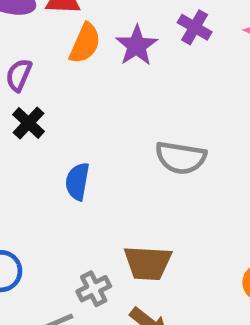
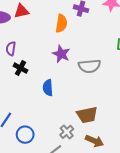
orange semicircle: (85, 43) -> (61, 23), moved
purple star: (137, 46) -> (61, 54), moved

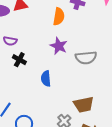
purple semicircle: (11, 49) -> (10, 41), turned -88

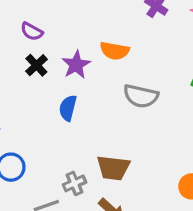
orange semicircle: (59, 17) -> (115, 51), moved, turned 72
purple star: (59, 46) -> (76, 65), moved

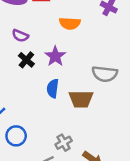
orange semicircle: (115, 51) -> (70, 23), moved
brown trapezoid: (113, 168) -> (81, 99), moved

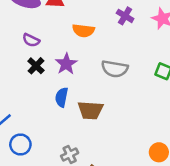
gray semicircle: (105, 74) -> (115, 69), moved

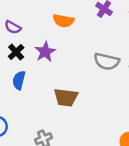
gray semicircle: (115, 69) -> (107, 61), moved
blue semicircle: (62, 97) -> (19, 80), moved

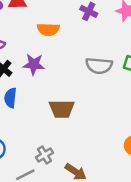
purple star: (45, 52) -> (34, 64), turned -30

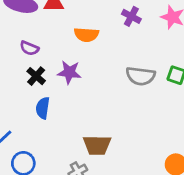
brown trapezoid: (62, 109) -> (97, 145), moved

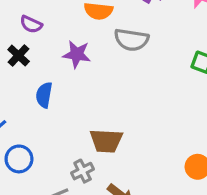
black cross: (36, 76) -> (19, 56), moved
gray semicircle: (141, 76) -> (131, 40), moved

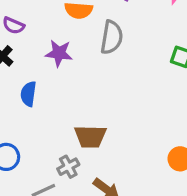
gray semicircle: (131, 40) -> (112, 37), turned -88

